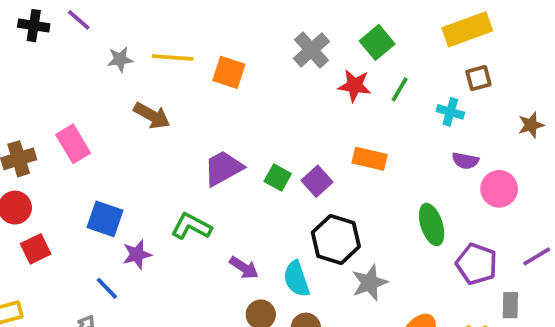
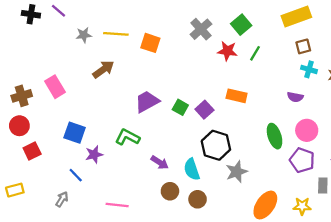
cyan cross: (450, 112) -> (309, 69), moved
brown arrow: (152, 116) -> (103, 69), turned -65
pink circle: (499, 189) -> (307, 130), moved

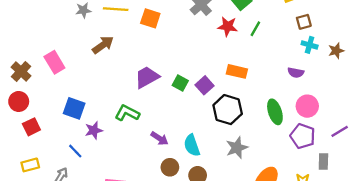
brown cross: (22, 96) -> (21, 71), turned -30
black hexagon: (216, 145) -> (228, 110), moved
yellow rectangle: (15, 190) -> (30, 165), moved

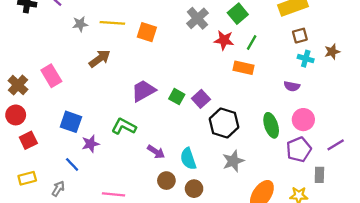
brown star: (336, 51) -> (332, 52), moved
orange rectangle: (237, 71) -> (244, 68), moved
purple pentagon: (303, 136) -> (299, 149), turned 30

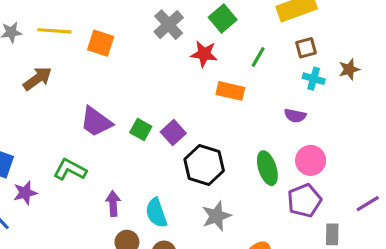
green line: (252, 42) -> (258, 57), moved
purple trapezoid: (143, 91) -> (96, 122), turned -115
purple line: (336, 145) -> (368, 204), moved
purple arrow: (156, 152) -> (113, 204), turned -126

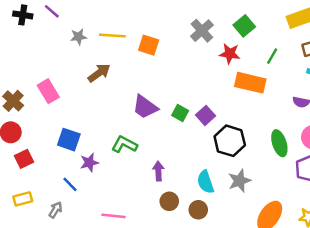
orange rectangle: (230, 91) -> (250, 83), size x1.4
cyan semicircle: (156, 213) -> (206, 182), moved

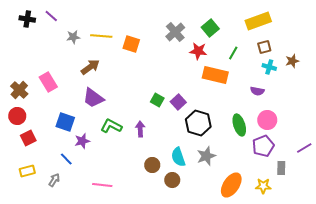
purple trapezoid: (145, 107) -> (93, 98), moved
purple arrow: (158, 171) -> (140, 129), moved
brown circle: (169, 201) -> (152, 165), moved

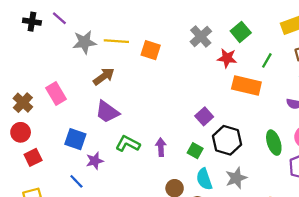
gray star: (73, 37) -> (84, 42), size x1.5
green square: (157, 100) -> (195, 151), moved

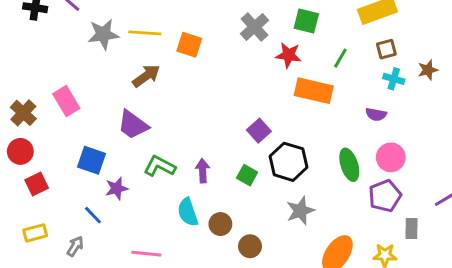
green square: (241, 32) -> (306, 21), turned -36
brown arrow: (104, 76) -> (146, 76), moved
cyan semicircle: (204, 179) -> (188, 212), moved

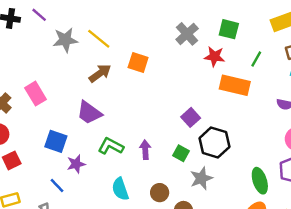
yellow line: (145, 33) -> (99, 39), turned 35
orange square: (189, 45) -> (138, 63), moved
green ellipse: (349, 165) -> (260, 181), moved
gray star: (300, 211) -> (201, 178), moved
cyan semicircle: (188, 212) -> (120, 189), moved

